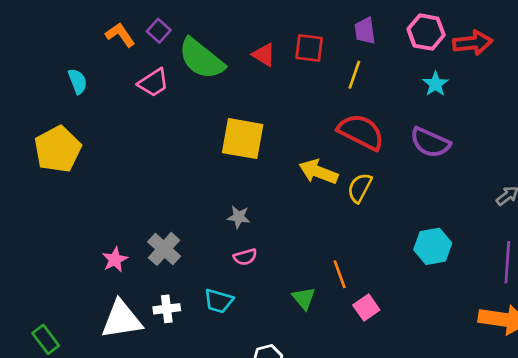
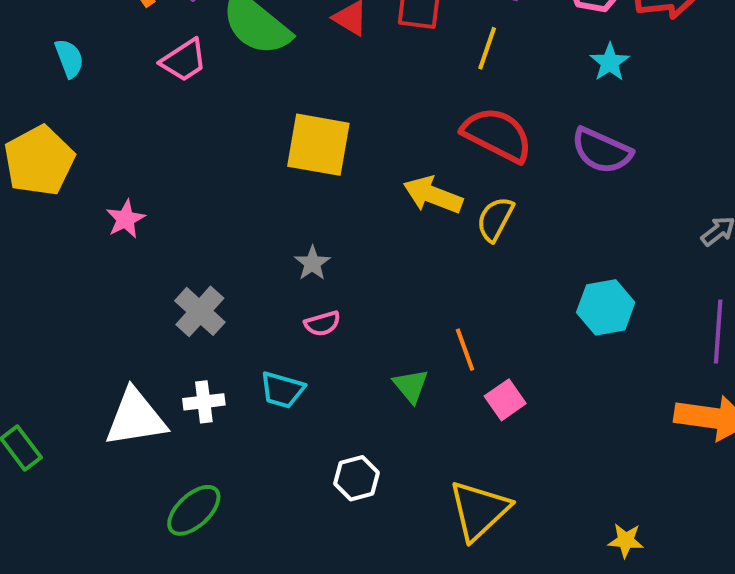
gray star: (239, 217) -> (312, 263), turned 30
pink star: (115, 260) -> (126, 219), moved

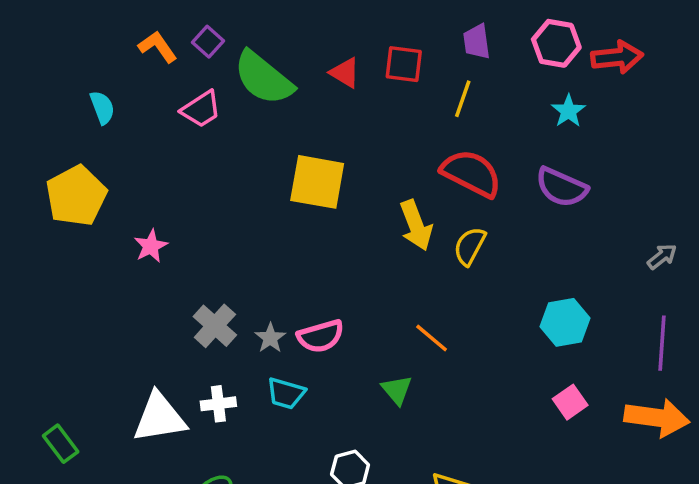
yellow arrow: (433, 195) -> (416, 225), turned -132
gray star: (312, 263) -> (270, 338), moved
pink semicircle: (322, 323) -> (321, 336), size x1.5
orange line: (465, 350) -> (432, 338), moved, turned -30
pink square: (505, 400) -> (570, 402), moved

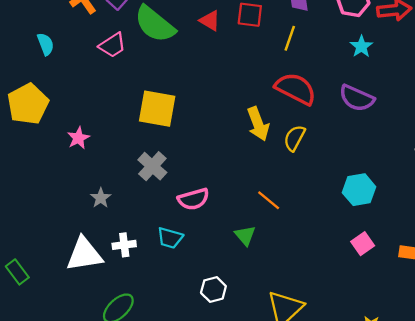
yellow square: (317, 182) -> (157, 109), moved
gray cross: (215, 326) -> (152, 166), moved
gray star: (270, 338) -> (101, 198), moved

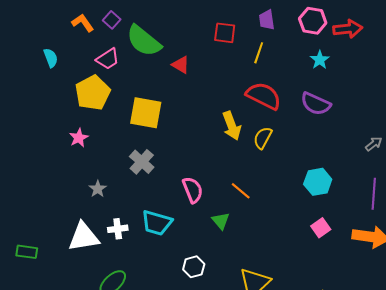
red triangle: (210, 21) -> (181, 65), moved
yellow pentagon: (28, 104) -> (93, 93), moved
pink semicircle: (193, 199) -> (193, 190), moved, turned -96
cyan trapezoid: (170, 238) -> (157, 223), size x1.4
green rectangle: (17, 272) -> (27, 252), turned -45

